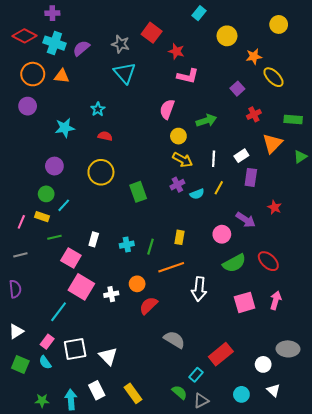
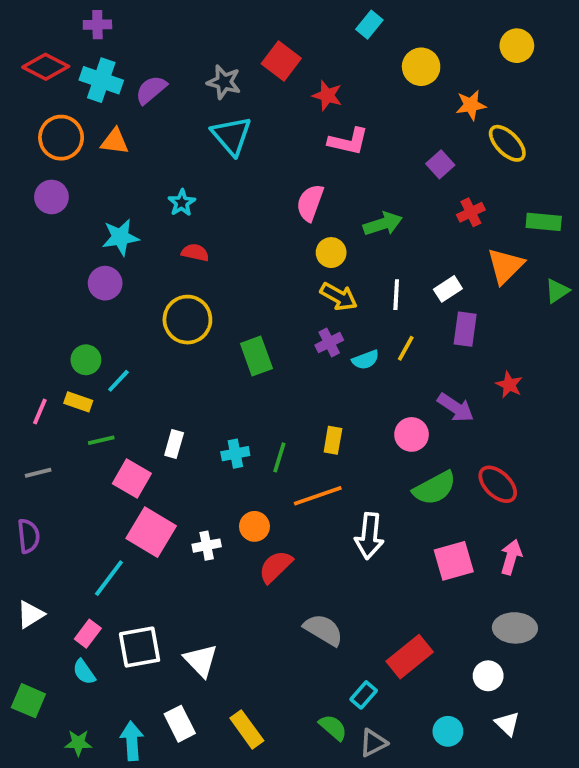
purple circle: (54, 166) -> (105, 283), moved
gray ellipse: (288, 349) -> (515, 628), moved
green square: (20, 364) -> (28, 701), moved

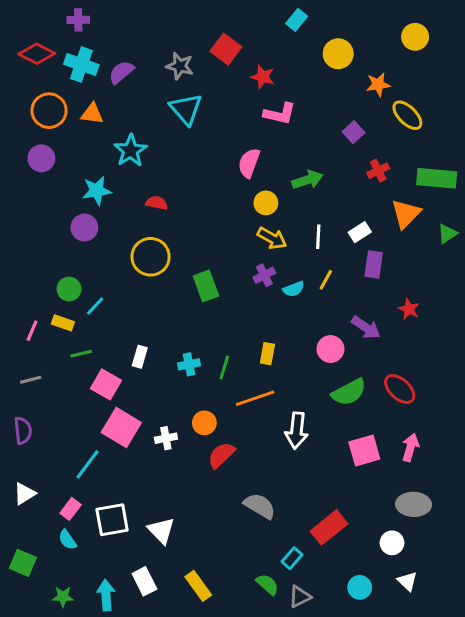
cyan star: (182, 203) -> (131, 151), moved, size x1.5
green rectangle: (544, 222) -> (437, 178), size x1.4

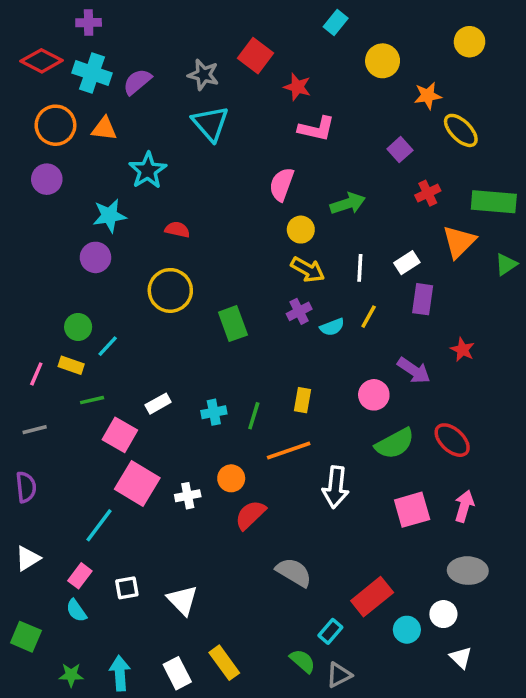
white rectangle: (140, 357) -> (158, 404), turned 45
white square: (112, 520) -> (127, 588), size x0.6
white rectangle: (144, 581) -> (177, 673), moved
cyan circle: (360, 587) -> (407, 630), moved

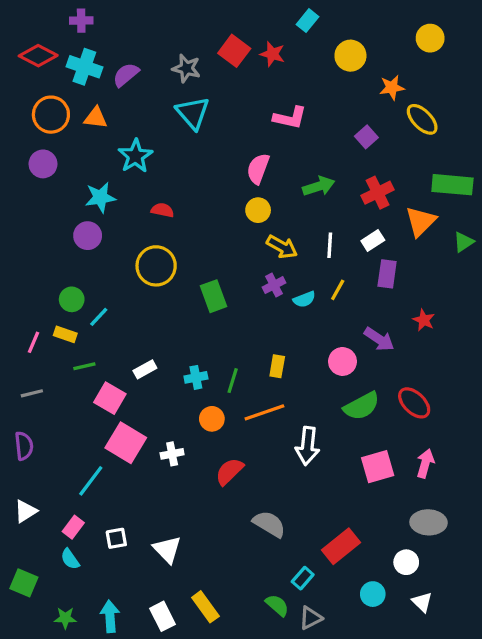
red star: (297, 87) -> (272, 54), moved
red cross: (428, 193) -> (378, 193), moved, size x1.4
yellow circle: (301, 230) -> (258, 210), moved
orange circle: (231, 478) -> (212, 419), moved
cyan circle: (407, 630) -> (373, 594), moved

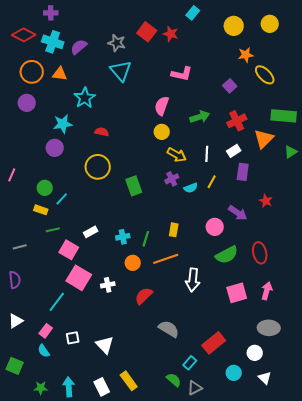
yellow circle: (350, 56) -> (234, 26), moved
pink line: (33, 342) -> (12, 175), moved
red ellipse: (414, 403) -> (260, 253), turned 35

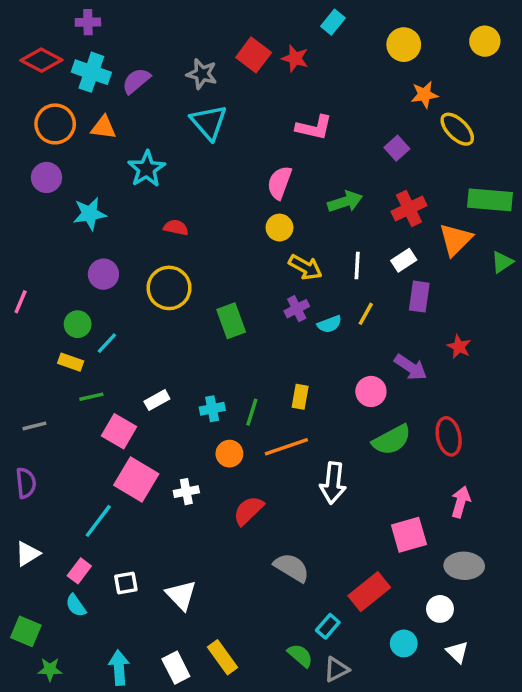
yellow circle: (270, 24) -> (485, 41), moved
cyan star: (63, 124) -> (90, 214), moved
purple circle: (55, 148) -> (103, 274), moved
pink square: (237, 293) -> (409, 535), moved
green star: (41, 388) -> (50, 669), moved

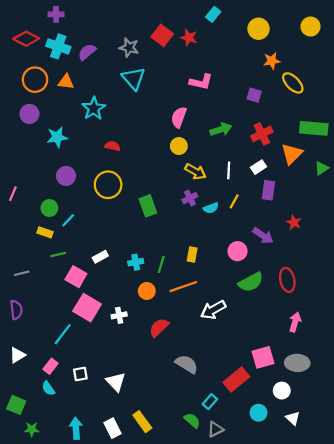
purple square: (397, 148) -> (254, 95), turned -32
white arrow: (333, 483) -> (213, 310), turned 55
pink square: (409, 535) -> (263, 357), moved

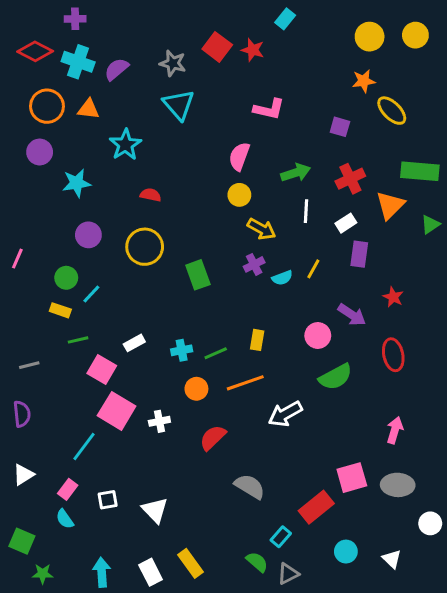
yellow circle: (259, 29) -> (370, 37), moved
white line: (229, 170) -> (306, 211), moved
green line: (161, 264) -> (216, 353), turned 49
red ellipse: (287, 280) -> (393, 355), moved
white circle: (282, 391) -> (430, 523), moved

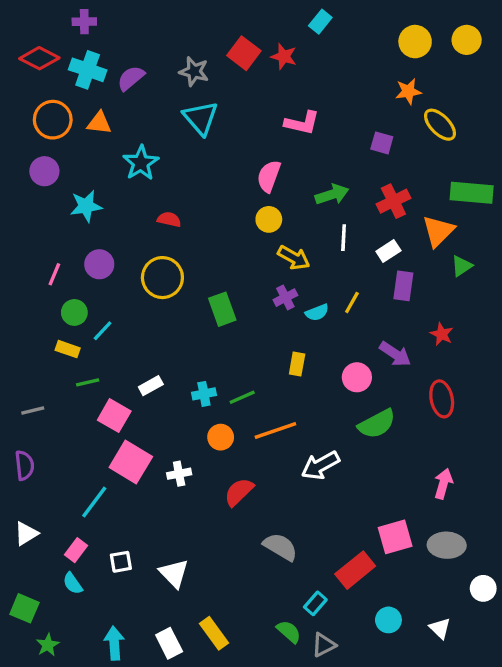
green triangle: (430, 225) -> (462, 266), moved
pink line: (17, 259) -> (54, 274), moved
yellow rectangle: (257, 340) -> (297, 364), moved
green star: (43, 574) -> (48, 645), turned -30

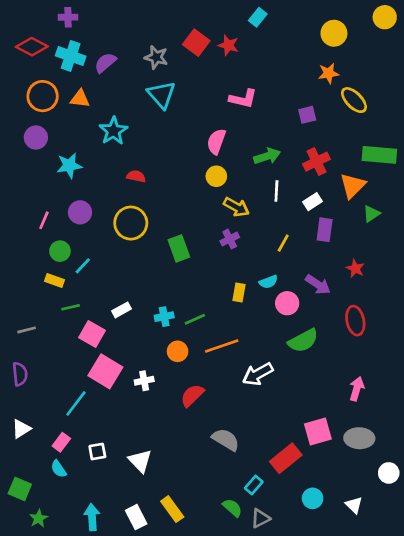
yellow circle: (467, 40) -> (385, 17), moved
purple square: (382, 143) -> (307, 115), turned -30
cyan semicircle: (317, 312) -> (268, 282), moved

